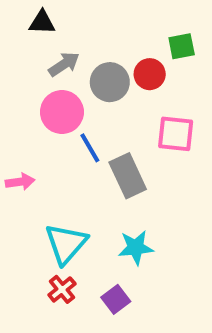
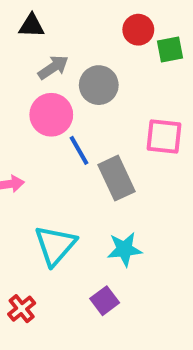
red circle: (150, 74) -> (138, 30), moved
red cross: (62, 289) -> (22, 309), moved

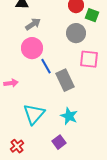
green square: (170, 49) -> (92, 15), turned 32
gray circle: (99, 85) -> (76, 33), moved
cyan star: (124, 249) -> (69, 116), turned 30

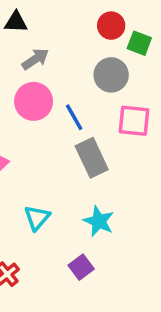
blue line: (46, 66) -> (74, 117), moved
cyan triangle: (34, 114) -> (37, 218), size x0.7

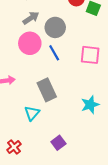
gray circle: (111, 75) -> (55, 27), moved
gray rectangle: (92, 158) -> (47, 90), moved
cyan star: (99, 221) -> (90, 105), moved, turned 30

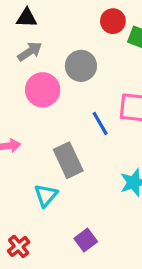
gray arrow: (31, 18) -> (30, 51), moved
blue line: (54, 53) -> (100, 123), moved

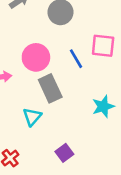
pink circle: (43, 90) -> (36, 57), moved

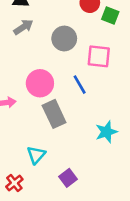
pink square: (103, 46) -> (99, 56), moved
cyan triangle: (32, 117) -> (36, 155), moved

